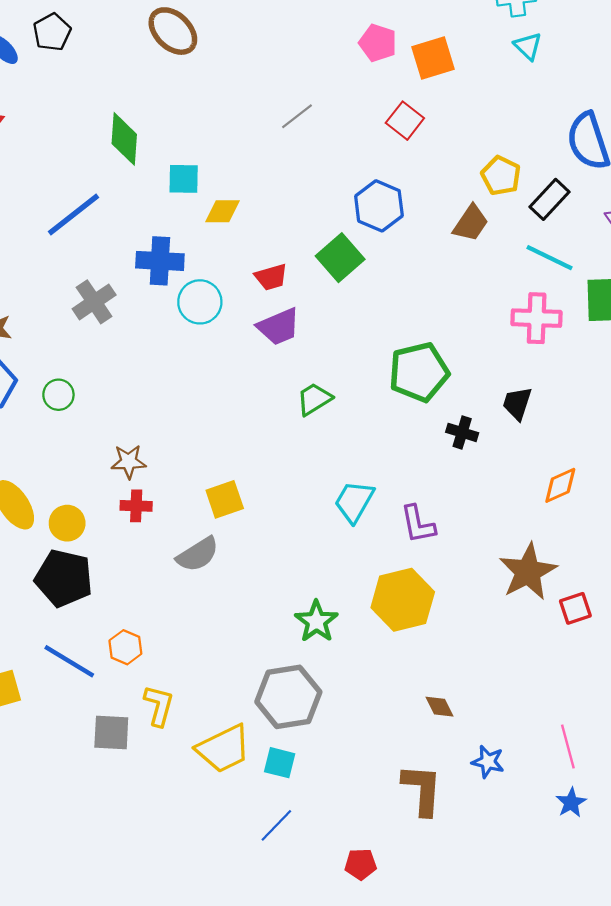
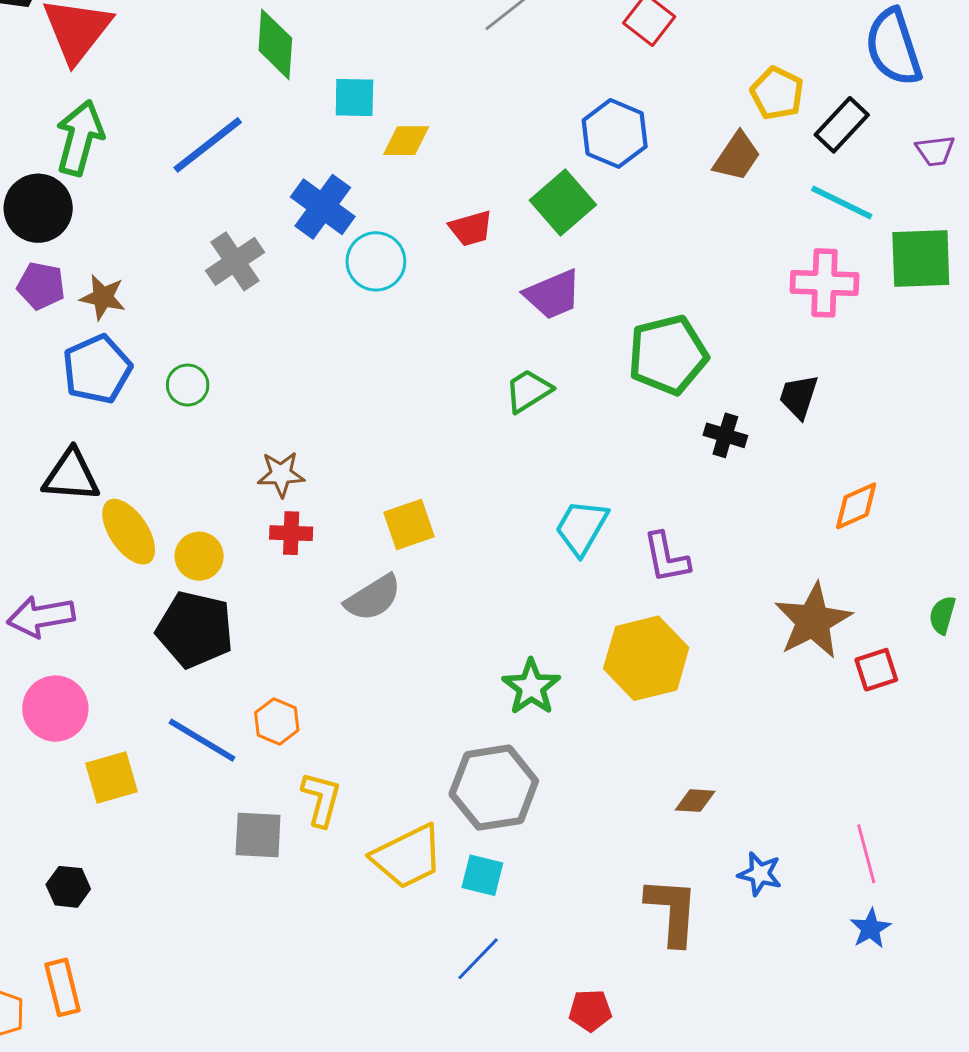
blue cross: (160, 261) -> (323, 207), turned 33
purple trapezoid: (279, 327) -> (553, 294), moved
brown diamond: (439, 707) -> (695, 801), turned -60

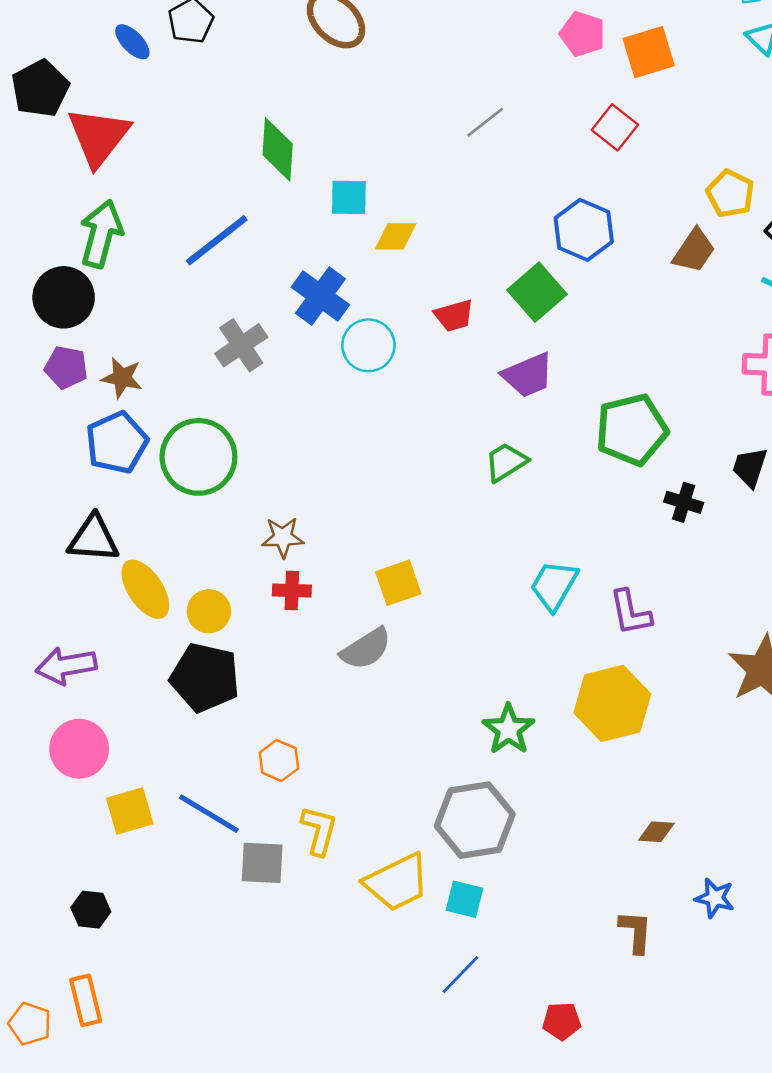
green circle: (188, 385) -> (198, 457), size x2.0
blue line: (202, 740) -> (209, 814), moved
brown L-shape: (672, 911) -> (636, 932), size x0.7

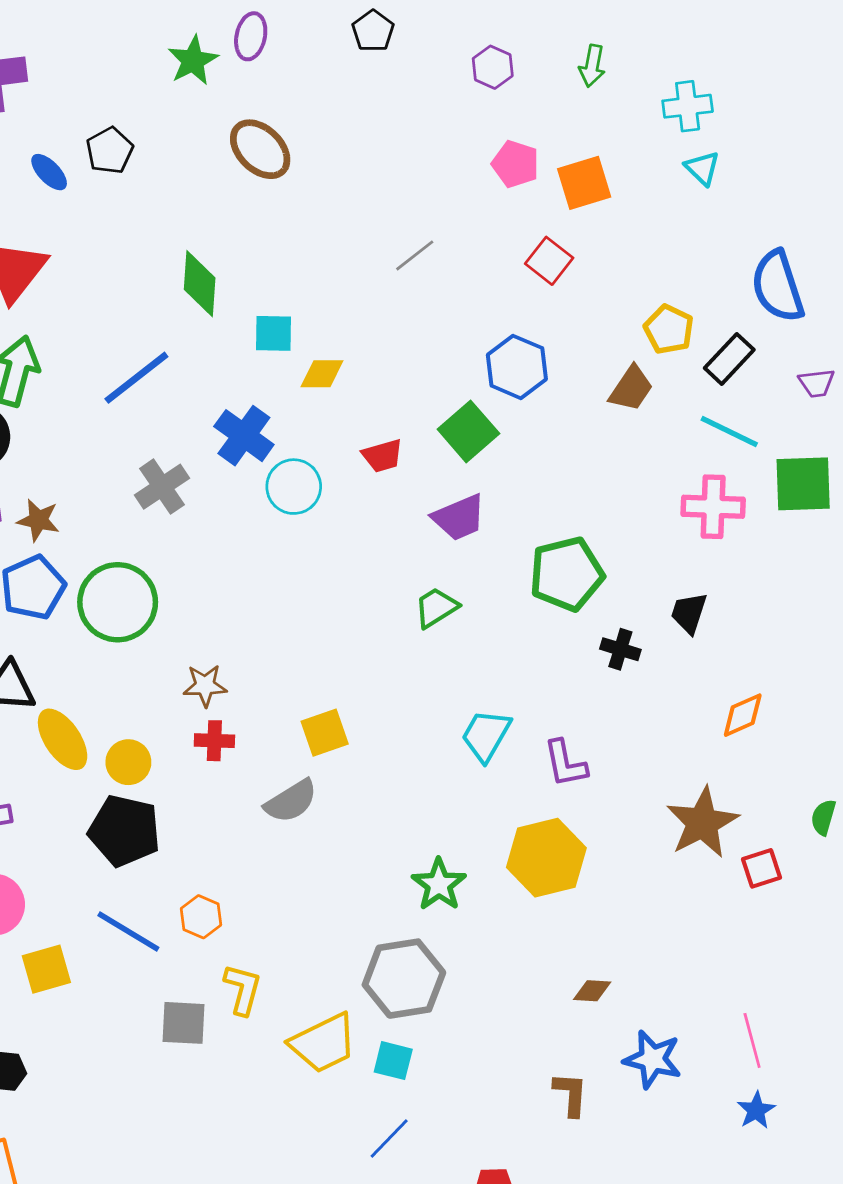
blue line: (209, 814) -> (128, 932), moved
blue star: (715, 898) -> (653, 1059), size x1.4

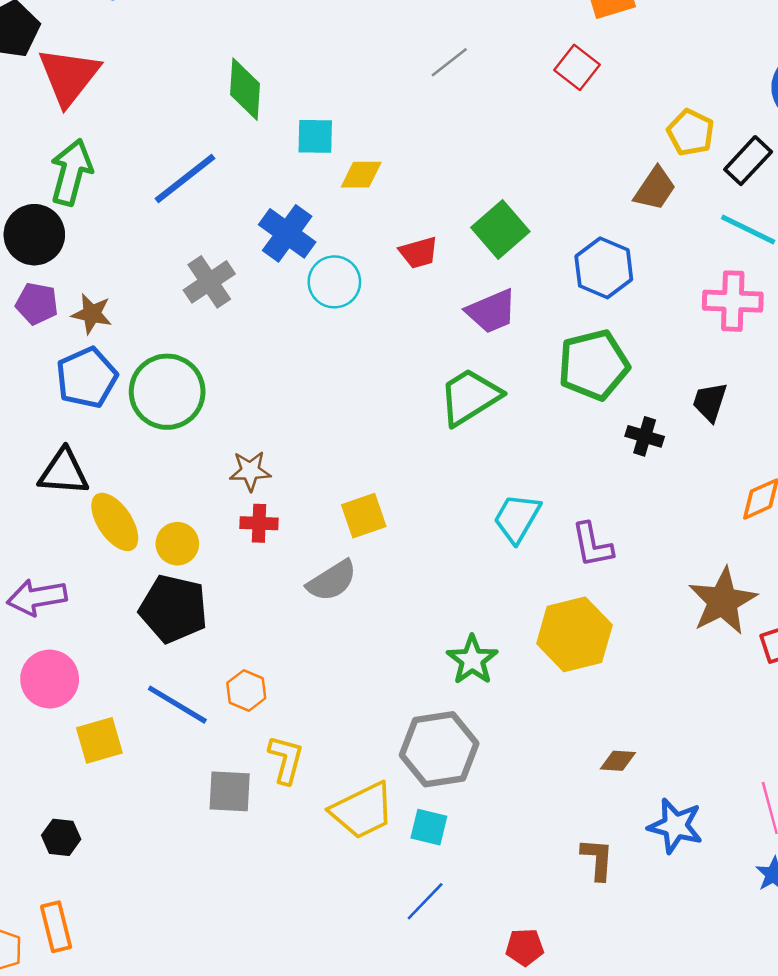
blue hexagon: (517, 367) -> (604, 268), moved
green trapezoid: (436, 608) -> (470, 397), size x1.5

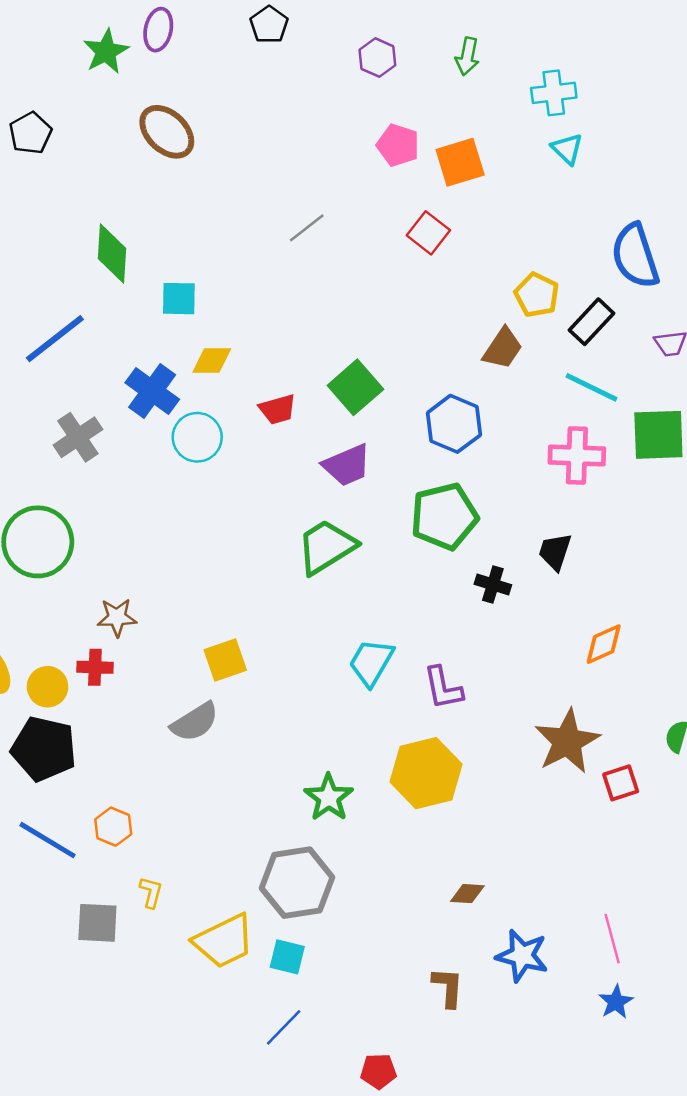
yellow diamond: (361, 175) -> (212, 361), moved
red cross: (259, 523) -> (95, 667), moved
yellow L-shape: (286, 759) -> (151, 892), size x0.7

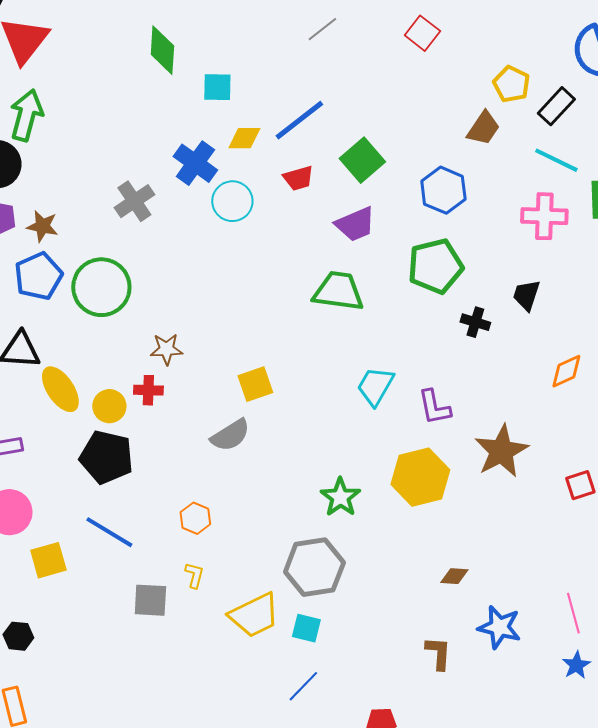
blue line: (55, 339) -> (299, 120), moved
green trapezoid: (326, 547) -> (338, 291), turned 40
brown star: (567, 741) -> (501, 451), moved
orange hexagon: (113, 827) -> (195, 518), moved

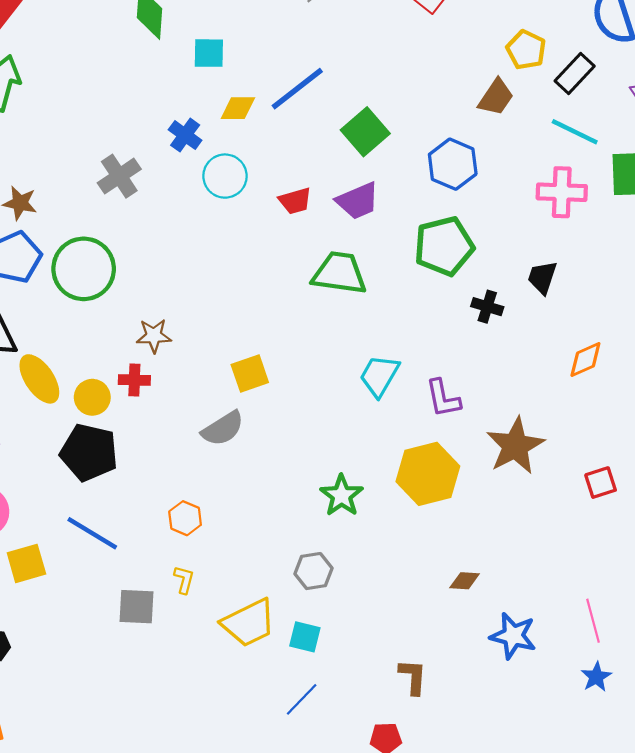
blue cross: (195, 163) -> (185, 135), size x0.7
red trapezoid: (298, 178) -> (295, 201), moved
gray hexagon: (314, 567) -> (313, 571), size x0.6
brown L-shape: (438, 653) -> (413, 677), moved

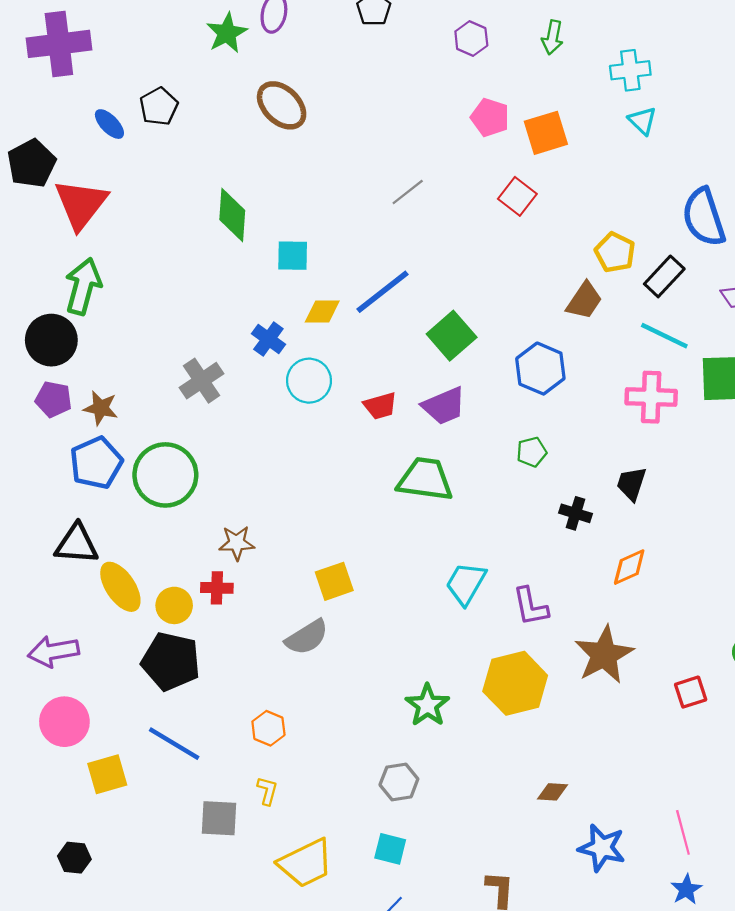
green pentagon: (444, 246) -> (532, 452), size x0.5
orange diamond: (585, 360) -> (629, 567), moved
yellow trapezoid: (249, 623) -> (306, 863), moved

